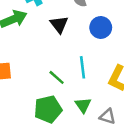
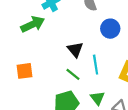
black triangle: (59, 24) -> (75, 50), moved

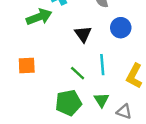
black triangle: (75, 50) -> (83, 34), moved

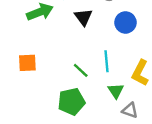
black triangle: (83, 34) -> (83, 17), moved
green triangle: (102, 100) -> (116, 91), moved

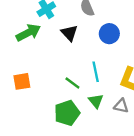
green triangle: (116, 91) -> (96, 101), moved
gray triangle: (130, 110) -> (121, 106), moved

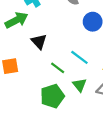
black triangle: (69, 33) -> (39, 42), moved
cyan line: (96, 72) -> (79, 57), turned -42

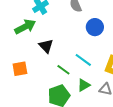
green triangle: (80, 85) -> (84, 85), turned 40

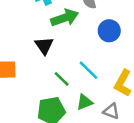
green arrow: (25, 27) -> (65, 18), moved

